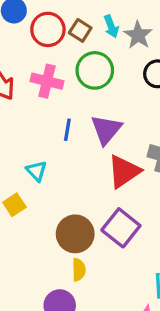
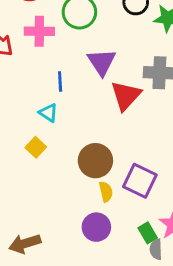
blue line: (67, 130) -> (60, 81), moved
purple square: (121, 228) -> (140, 181), moved

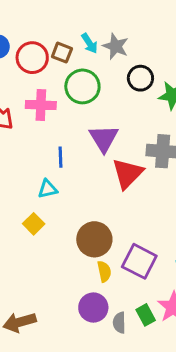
cyan triangle: (48, 113) -> (48, 189), turned -48
gray semicircle: (156, 249) -> (119, 323), moved

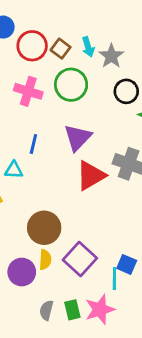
purple circle: (93, 308) -> (22, 272), moved

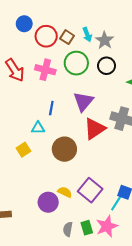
black circle: (126, 91) -> (107, 66), moved
brown circle: (44, 228) -> (64, 149), moved
yellow semicircle: (45, 260) -> (65, 192), turned -64
cyan line: (114, 279) -> (116, 203), turned 35

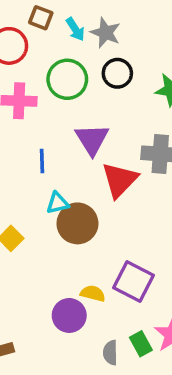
brown square: (67, 37) -> (41, 18), moved
cyan triangle: (38, 128) -> (58, 203), moved

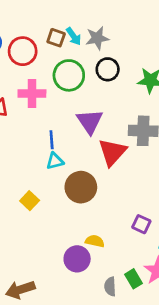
brown square: (41, 18) -> (56, 38), moved
gray star: (106, 33) -> (97, 38), turned -30
cyan triangle: (58, 203) -> (55, 161), moved
purple square: (133, 282) -> (141, 224), moved, size x0.6

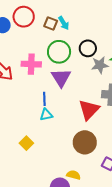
gray star: (97, 38) -> (100, 65), moved
red circle: (23, 51) -> (24, 17), moved
purple triangle: (90, 121) -> (61, 78), moved
brown circle: (81, 187) -> (85, 142), moved

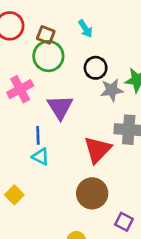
cyan arrow: (64, 23) -> (85, 29), moved
green circle: (59, 52) -> (48, 56), moved
pink cross: (31, 64) -> (20, 89), turned -30
cyan triangle: (46, 115) -> (41, 157), turned 40

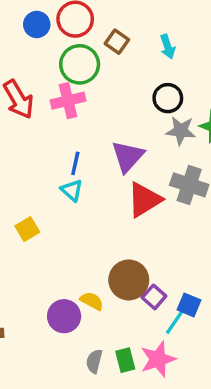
green circle: (48, 56) -> (80, 64), moved
purple triangle: (60, 107) -> (128, 156), moved
brown circle: (92, 193) -> (129, 280), moved

